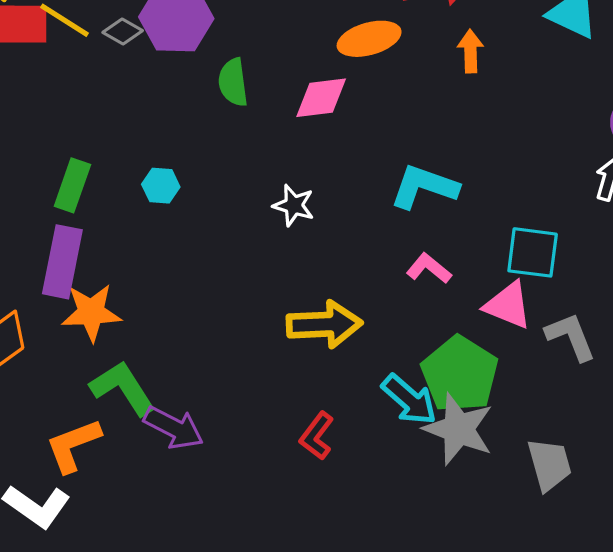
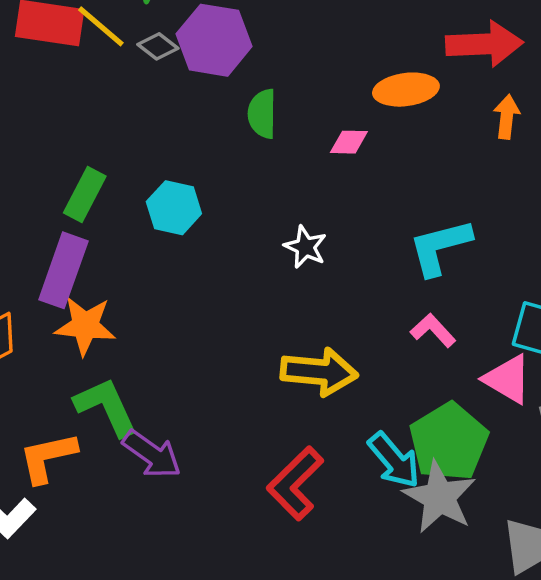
pink diamond: (321, 98) -> (349, 142), size x0.7
cyan hexagon: (161, 186) -> (174, 208), size x1.4
cyan L-shape: (424, 187) -> (440, 247), turned -42
red L-shape: (317, 436) -> (295, 483), size x1.5

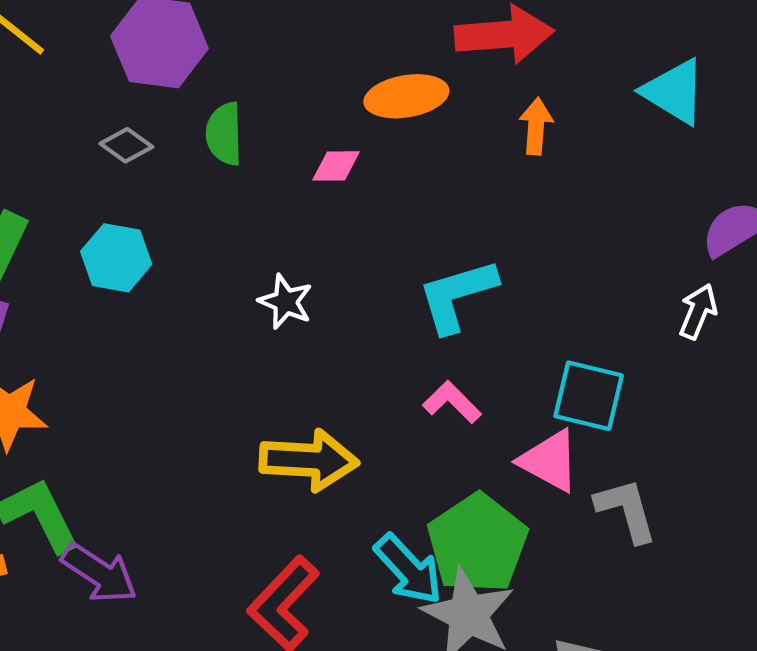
gray diamond: (158, 46) -> (126, 145), moved

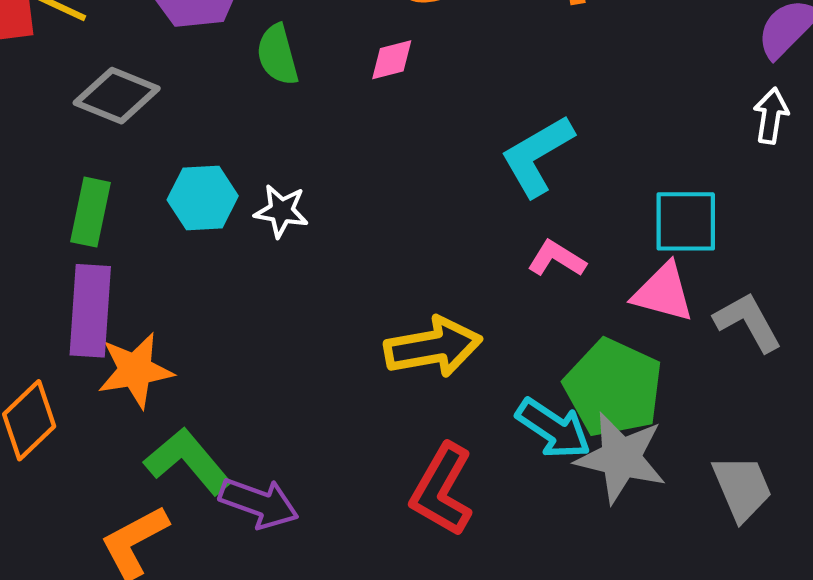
gray diamond: (126, 145) -> (117, 96), moved, size x1.6
white star: (286, 302) -> (281, 211), moved

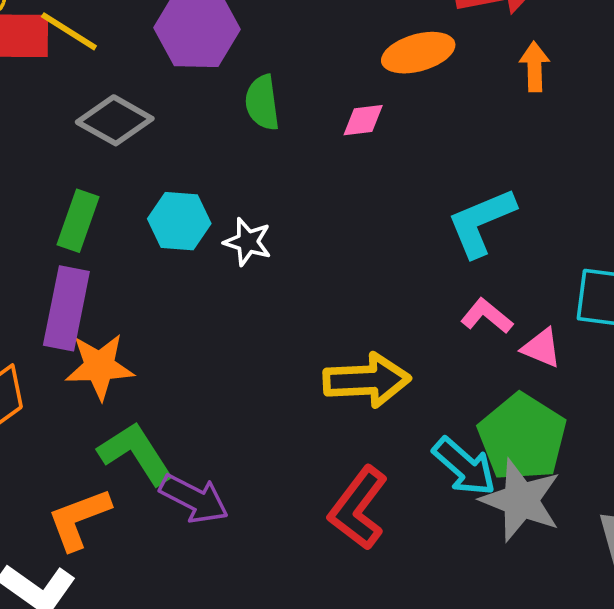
pink triangle: (663, 292) -> (541, 348), moved, size x0.7

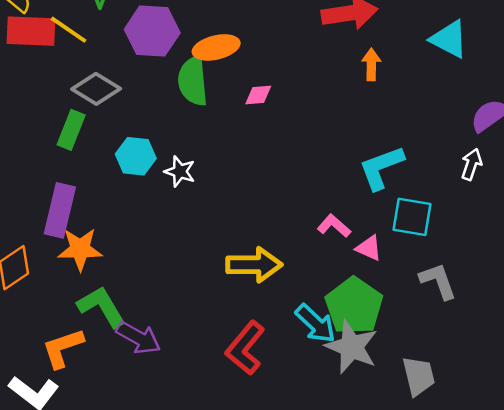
orange ellipse: (418, 53) -> (216, 47), moved
green semicircle: (262, 103) -> (193, 81), size x1.4
green rectangle: (78, 221) -> (71, 130), moved
cyan L-shape: (481, 222) -> (381, 168), moved

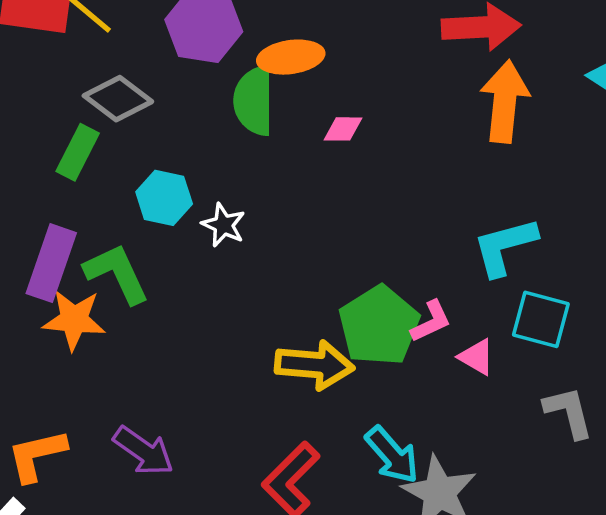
orange arrow: (371, 64) -> (505, 102), size x1.8
pink L-shape: (334, 226) -> (431, 321), turned 108
green pentagon: (354, 306) -> (379, 326), moved
green L-shape: (102, 307) -> (117, 273), moved

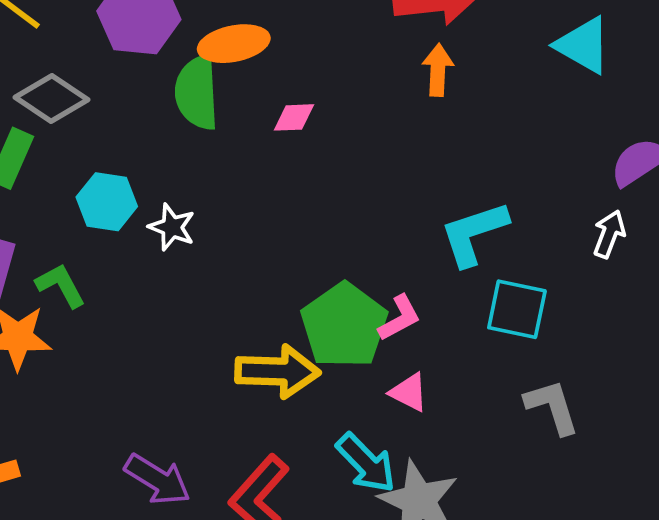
orange arrow: (505, 102) -> (438, 70), moved, size x0.6
green L-shape: (117, 273) -> (61, 285), size x0.7
pink triangle: (477, 357) -> (409, 392), moved
purple arrow: (143, 451) -> (158, 479), moved

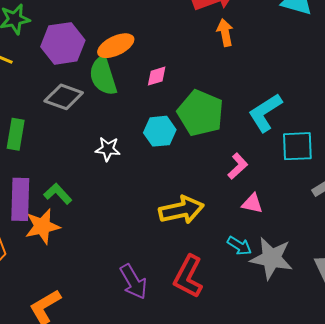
gray diamond: (51, 98) -> (64, 97), moved
cyan hexagon: (107, 202) -> (160, 131), moved
green pentagon: (344, 326) -> (201, 113), moved
cyan arrow: (366, 463) -> (239, 246), size x0.7
purple arrow: (158, 479) -> (133, 282), turned 42

